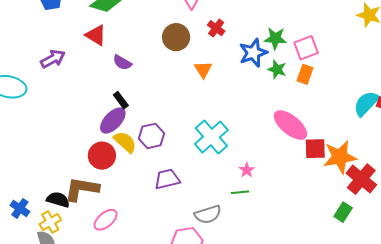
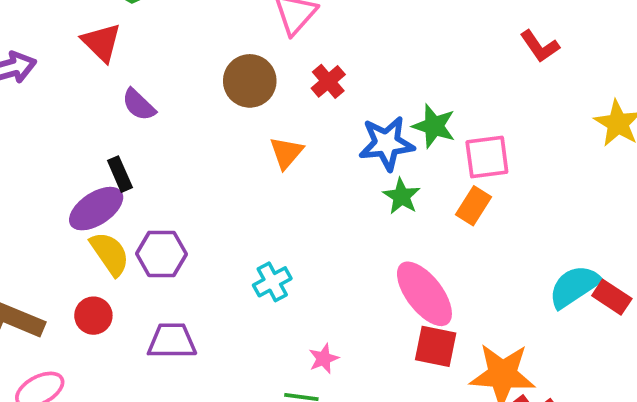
green star: (277, 69) -> (402, 196), moved
cyan cross: (211, 137) -> (272, 282), size x0.6
red square: (315, 149) -> (436, 346), moved
red circle: (102, 156) -> (93, 316), moved, size x0.7

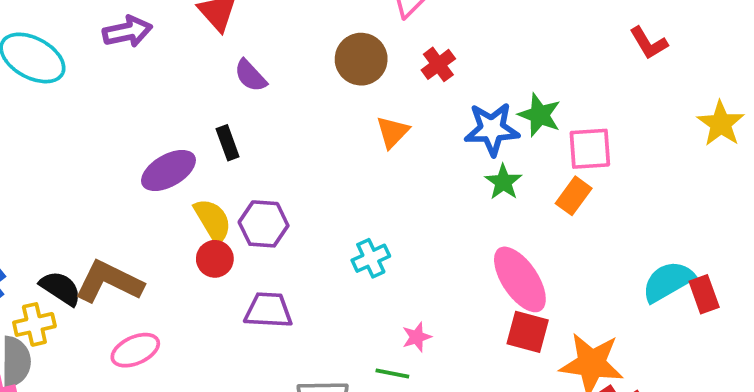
purple ellipse: (96, 209) -> (168, 170), moved
red rectangle: (612, 297) -> (704, 294), turned 33
red circle: (93, 316) -> (215, 259), moved

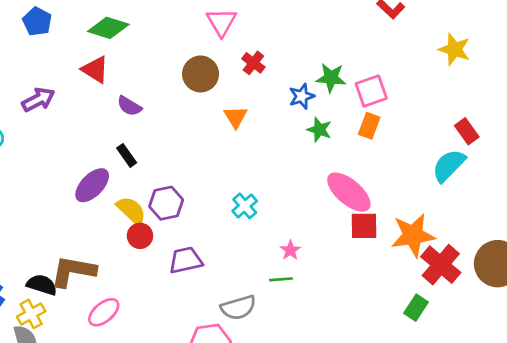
blue star: (492, 129) -> (302, 96), size x0.7
red rectangle: (704, 294) -> (467, 131), moved

